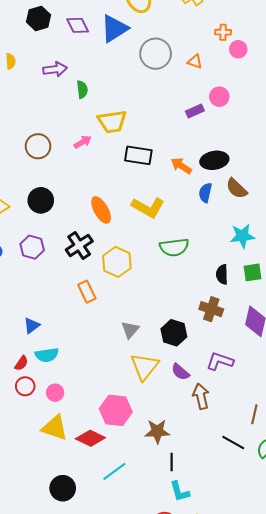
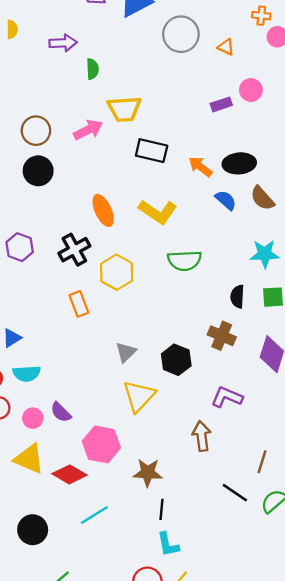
pink arrow: (83, 142) -> (88, 130), size x1.4
blue semicircle: (205, 193) -> (226, 200), turned 114
black circle: (41, 200) -> (38, 171), moved
purple semicircle: (180, 372) -> (61, 412), moved

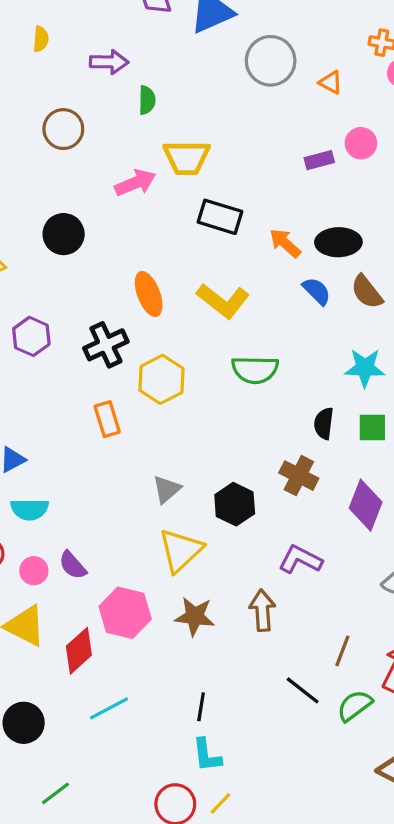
brown circle: (36, 131) -> (63, 129), moved
brown star: (148, 473) -> (195, 616), moved
red diamond: (70, 474) -> (79, 651), turned -76

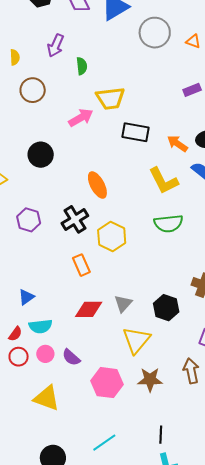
yellow semicircle: (41, 39) -> (15, 57), moved
purple arrow: (109, 62) -> (56, 45), turned 120
yellow L-shape: (223, 301) -> (163, 181), moved, turned 32
pink circle: (34, 571) -> (45, 354), moved
red diamond: (79, 651) -> (89, 309), moved, turned 48

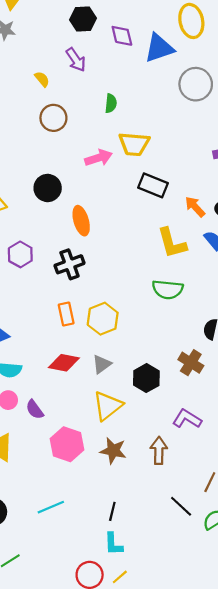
purple arrow: (56, 45) -> (76, 60), moved, turned -70
yellow semicircle: (15, 57) -> (42, 79), turned -49
orange ellipse: (97, 185) -> (81, 221), moved
yellow hexagon: (112, 237) -> (103, 319), moved

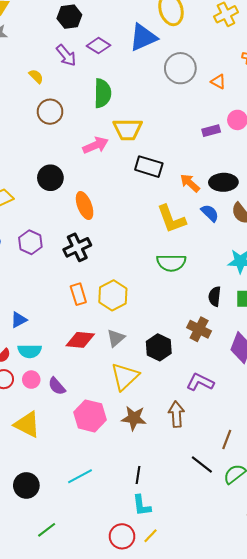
purple diamond: (122, 36) -> (98, 46), moved, turned -40
green semicircle: (111, 103) -> (103, 93), size x1.6

